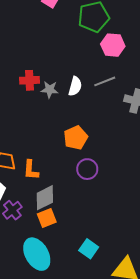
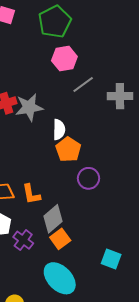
pink hexagon: (113, 45) -> (64, 59), moved
white semicircle: (75, 86) -> (59, 130), moved
gray star: (50, 90) -> (29, 107), size x1.5

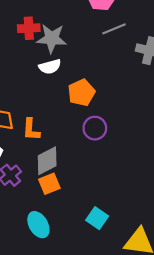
white semicircle: (59, 130) -> (50, 67), moved, turned 60
cyan ellipse: (60, 278) -> (38, 225), size x0.7

